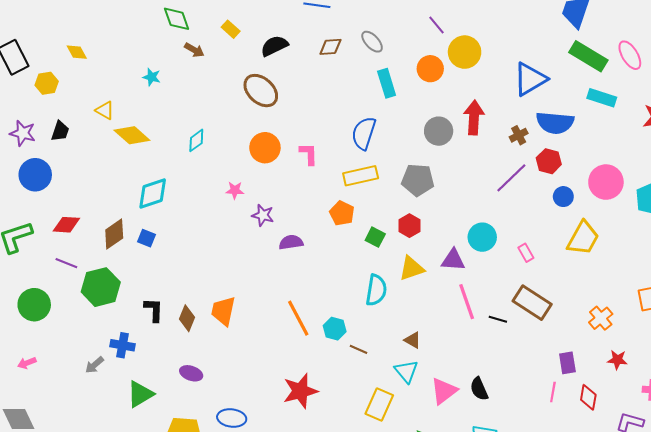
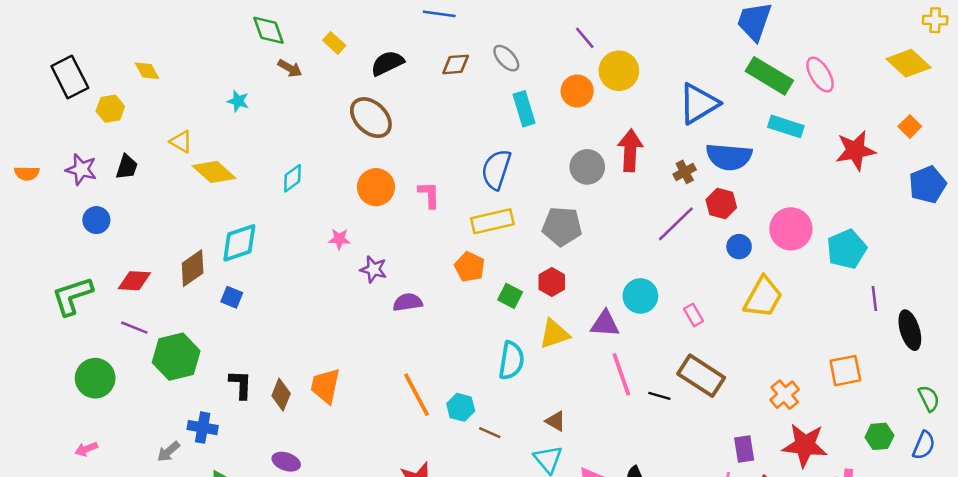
blue circle: (35, 175) -> (96, 220), size x0.7
brown diamond: (114, 234) -> (193, 268), moved
red star: (617, 360) -> (805, 445), size x1.8

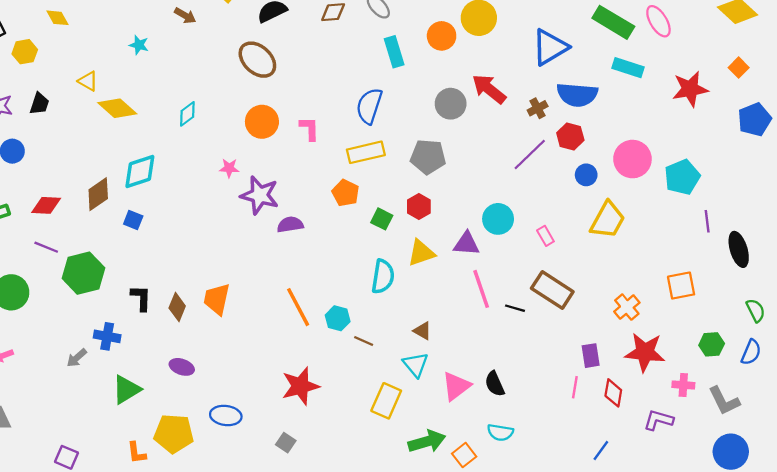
red arrow: (630, 150) -> (489, 89), turned -54
purple star: (373, 269) -> (260, 195), size x1.6

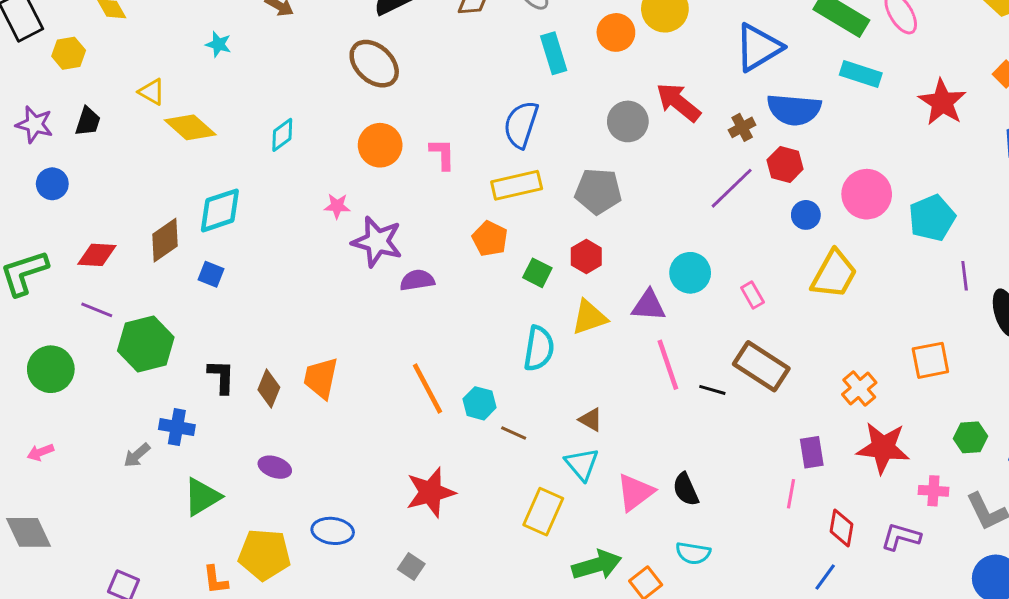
red star: (690, 89) -> (942, 102), turned -30
red diamond: (613, 393) -> (841, 528), moved

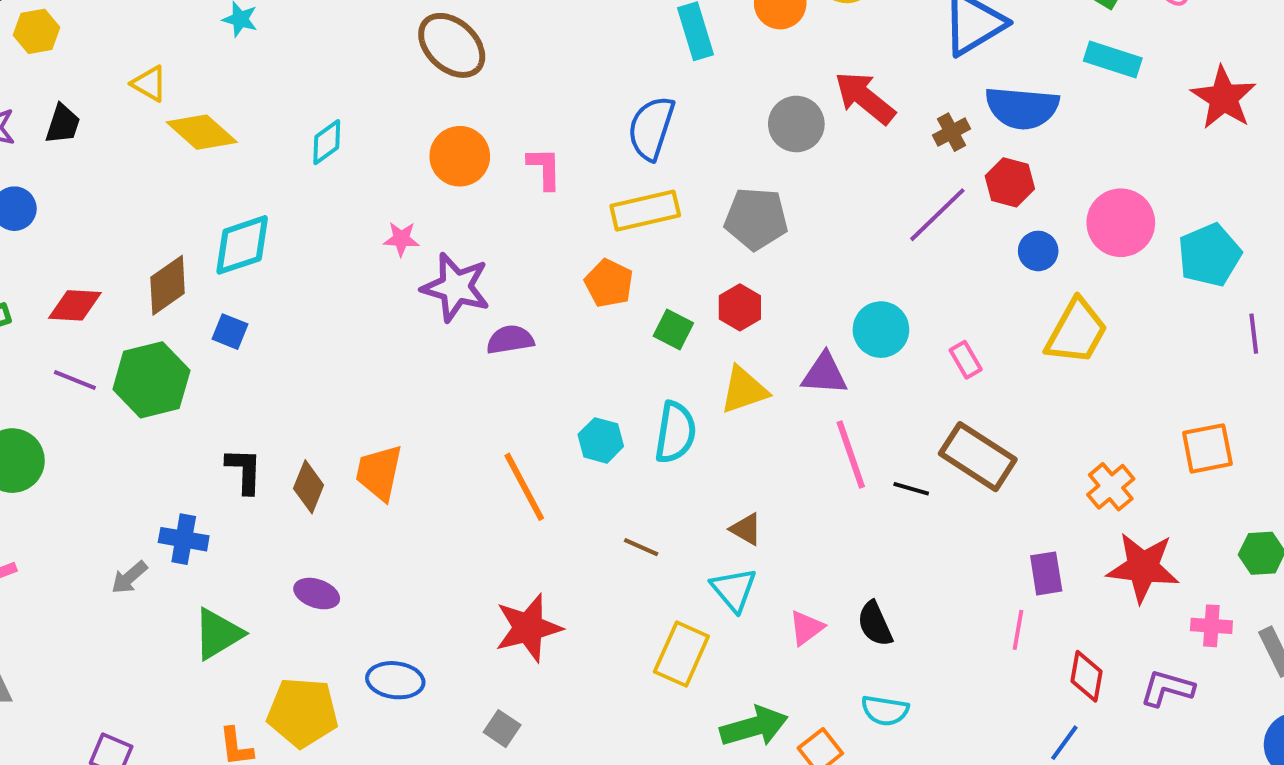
green hexagon: (146, 344) -> (151, 380), moved
cyan hexagon: (479, 403) -> (601, 440), moved
pink triangle: (635, 492) -> (806, 628), size x0.7

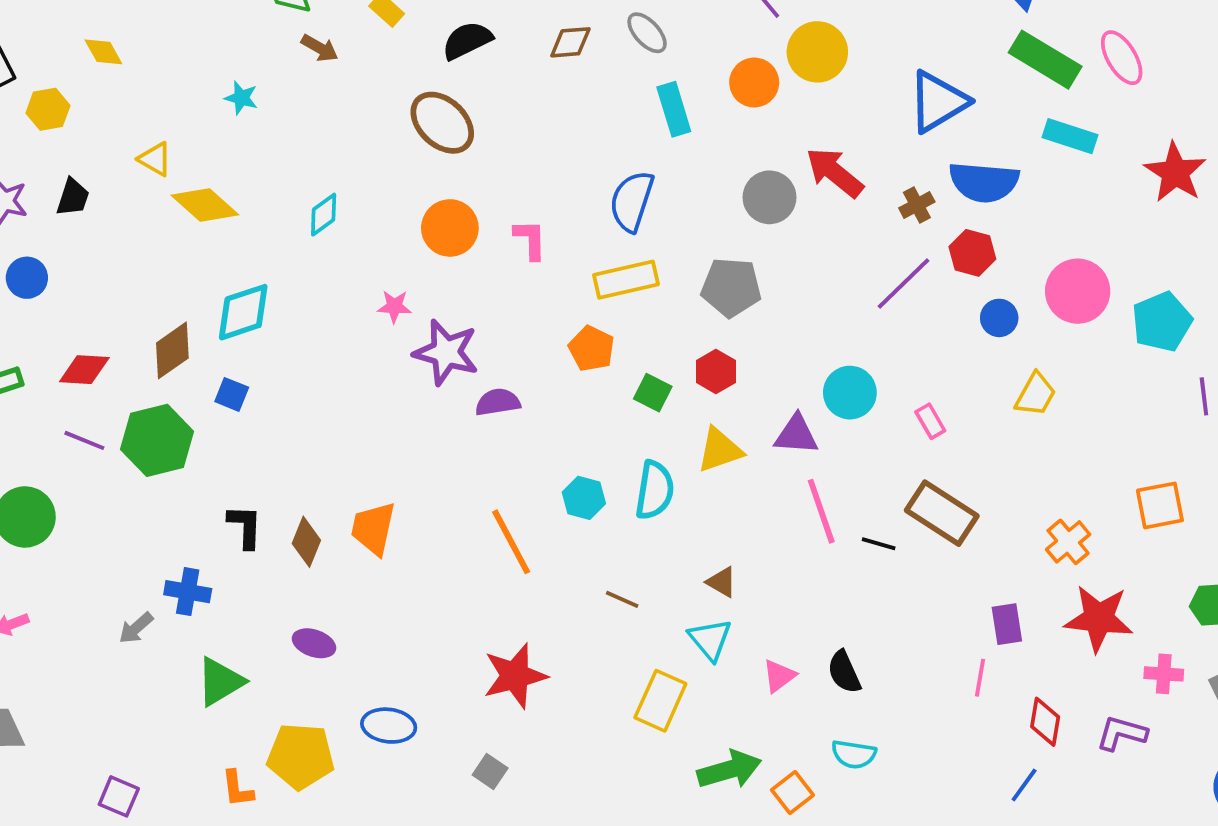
yellow trapezoid: (1076, 332) -> (1036, 394), size x0.7

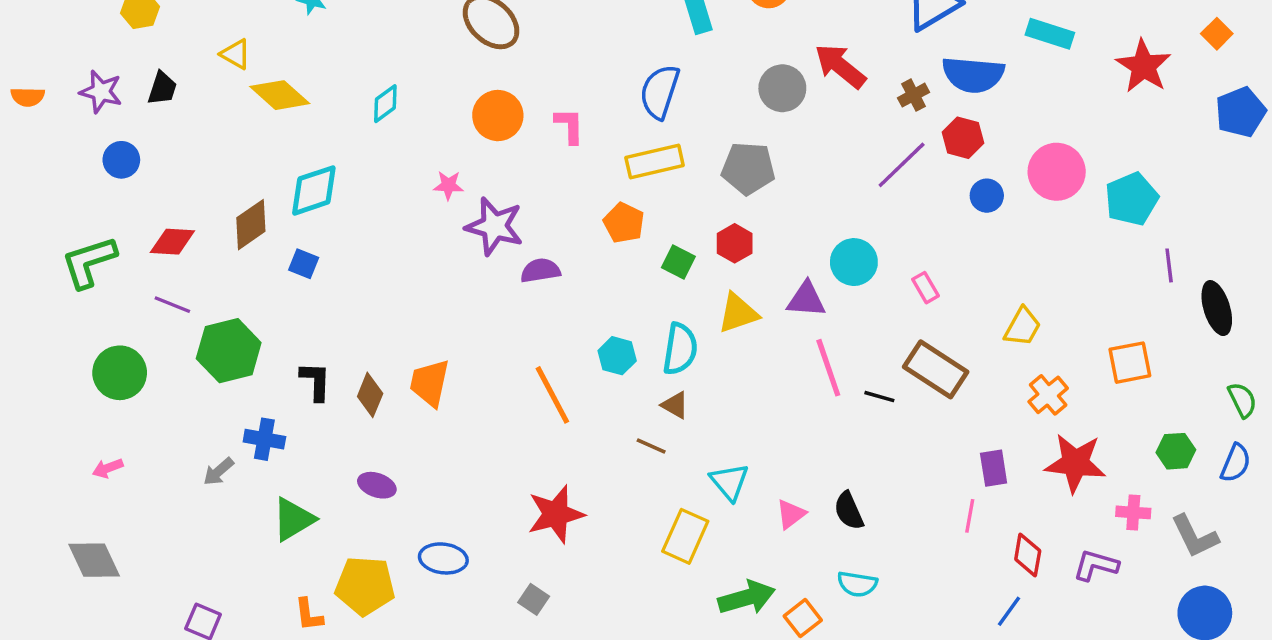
yellow trapezoid: (1036, 394) -> (1023, 327), moved
green hexagon: (157, 440) -> (229, 351), moved
brown triangle: (722, 582) -> (675, 405), moved

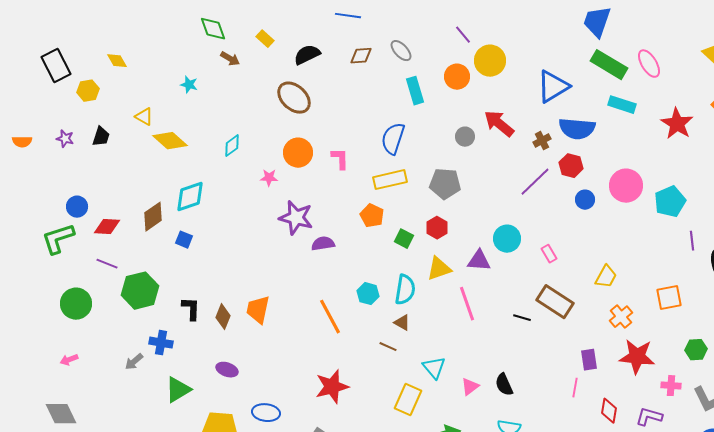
gray circle: (782, 88) -> (465, 137), size x0.7
purple star: (101, 92) -> (65, 139), size x0.7
blue circle: (121, 160) -> (77, 207), moved
pink star: (448, 185) -> (269, 178), moved
pink line: (828, 368) -> (467, 304), moved

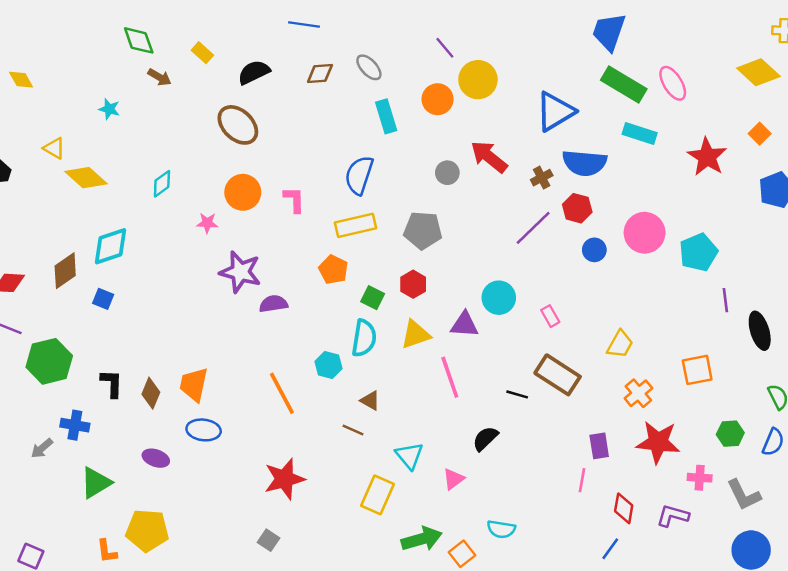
cyan semicircle: (405, 290) -> (364, 338), moved
black semicircle: (504, 385) -> (485, 439), moved, turned 70
blue ellipse: (266, 413) -> (204, 430), moved

